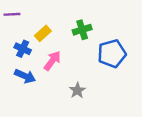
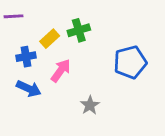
green cross: (82, 30) -> (79, 30), moved
blue cross: (23, 49) -> (26, 57), turned -35

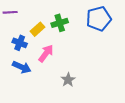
blue cross: (26, 57) -> (20, 43), turned 32
blue pentagon: (130, 62) -> (99, 19), moved

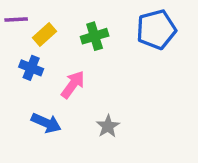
yellow rectangle: (38, 29) -> (44, 34), moved
blue arrow: (22, 67) -> (46, 123), moved

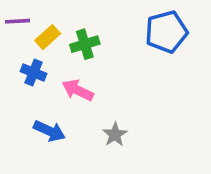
green cross: (95, 36) -> (85, 44), moved
pink arrow: (73, 85) -> (78, 90), turned -100

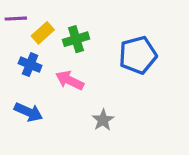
blue pentagon: (166, 32) -> (138, 55), moved
blue arrow: (49, 131) -> (28, 112), moved

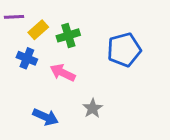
blue arrow: (28, 112) -> (45, 117), moved

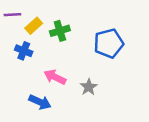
pink arrow: (63, 73) -> (55, 77), moved
gray star: (93, 108) -> (89, 87), moved

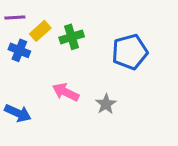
blue cross: (24, 51) -> (19, 50), moved
blue arrow: (40, 102) -> (18, 113), moved

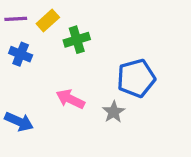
yellow rectangle: (40, 31) -> (48, 20), moved
blue pentagon: (130, 52) -> (136, 78), moved

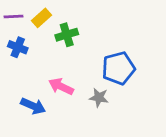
gray star: (114, 112) -> (99, 98), turned -30
blue arrow: (19, 122) -> (33, 106), moved

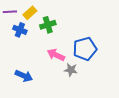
blue cross: (18, 47) -> (20, 30), moved
pink arrow: (61, 86) -> (56, 55), moved

